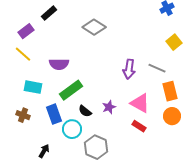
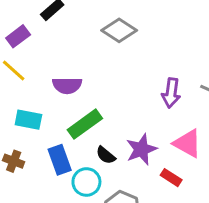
purple star: (109, 107) -> (141, 149), size x1.5
red rectangle: (139, 126) -> (171, 178), moved

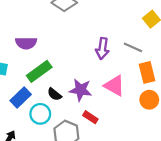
purple star: (141, 149) -> (81, 90), turned 30
blue rectangle: (60, 160) -> (21, 98), turned 66
red rectangle: (171, 178) -> (90, 117), moved

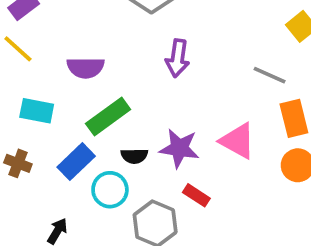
purple arrow: (102, 48) -> (178, 58), moved
black semicircle: (54, 94) -> (134, 156), turned -40

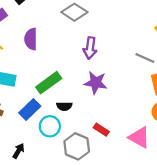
purple semicircle: (86, 68) -> (31, 39), moved, turned 90
pink triangle: (238, 141) -> (139, 137), moved
purple star: (179, 148) -> (96, 83), moved

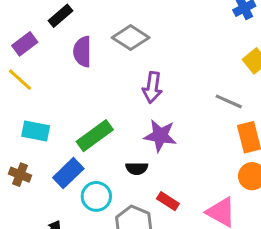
purple semicircle: (31, 39) -> (82, 52), moved
black semicircle: (64, 106) -> (137, 168), moved

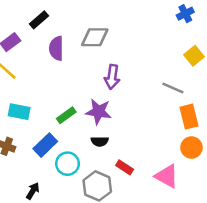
gray diamond: (131, 38) -> (95, 37), turned -32
green rectangle: (95, 136) -> (66, 115), size x0.7
purple star: (160, 136) -> (98, 112), moved

